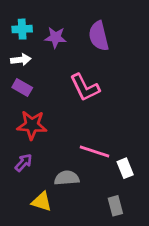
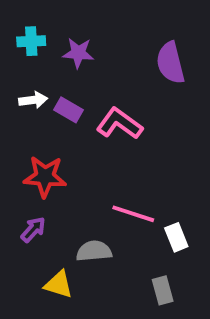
purple semicircle: (99, 36) -> (170, 63), moved
white arrow: (21, 60) -> (33, 100), moved
purple rectangle: (22, 88) -> (68, 110), moved
pink L-shape: (85, 88) -> (119, 124), turned 152

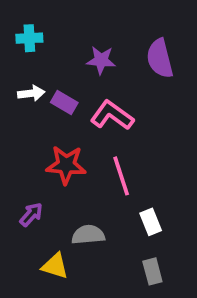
purple star: (78, 53) -> (101, 60), moved
red star: (45, 177) -> (66, 165), moved
pink line: (133, 214) -> (121, 176), moved, turned 54
white rectangle: (176, 237) -> (151, 222), moved

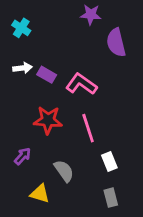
cyan cross: (29, 38) -> (21, 28), turned 36
purple star: (101, 60) -> (91, 15), moved
gray semicircle: (88, 235) -> (64, 171), turned 60

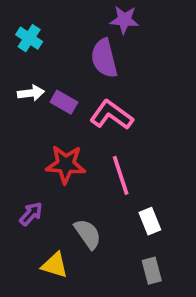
purple semicircle: (116, 43) -> (104, 58), moved

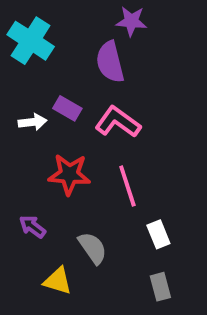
cyan cross: (29, 38) -> (31, 41), size x1.6
white arrow: (31, 93) -> (33, 122), moved
purple arrow: (31, 214) -> (33, 227), turned -95

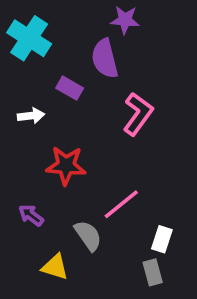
purple rectangle: (67, 108) -> (70, 88), moved
pink L-shape: (118, 122) -> (138, 114), moved, turned 90
pink line: (127, 186) -> (121, 204), moved, turned 69
white rectangle: (158, 234) -> (162, 239), moved, turned 40

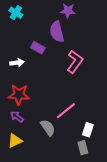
cyan cross: (29, 38) -> (16, 13), moved, size x0.6
red star: (66, 165) -> (19, 95), moved
yellow triangle: (55, 267) -> (15, 141), moved, turned -42

